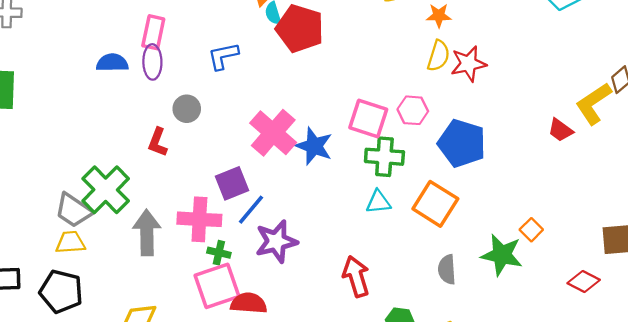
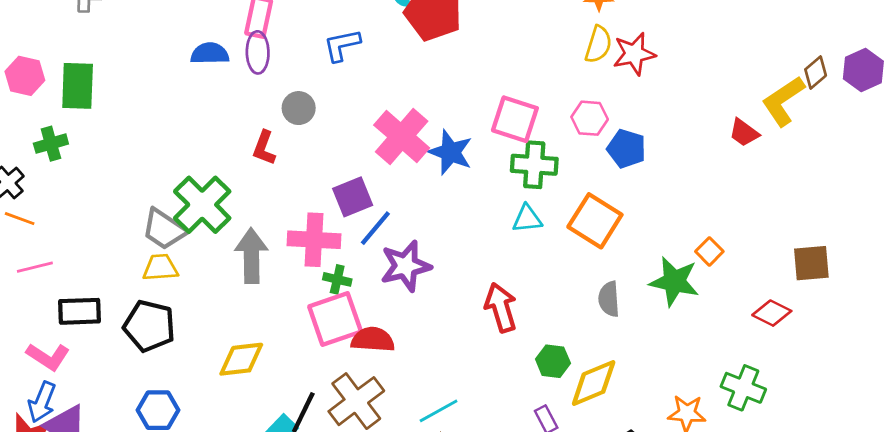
pink hexagon: (413, 110) -> (590, 118), moved
blue pentagon: (462, 143) -> (626, 149), size x0.7

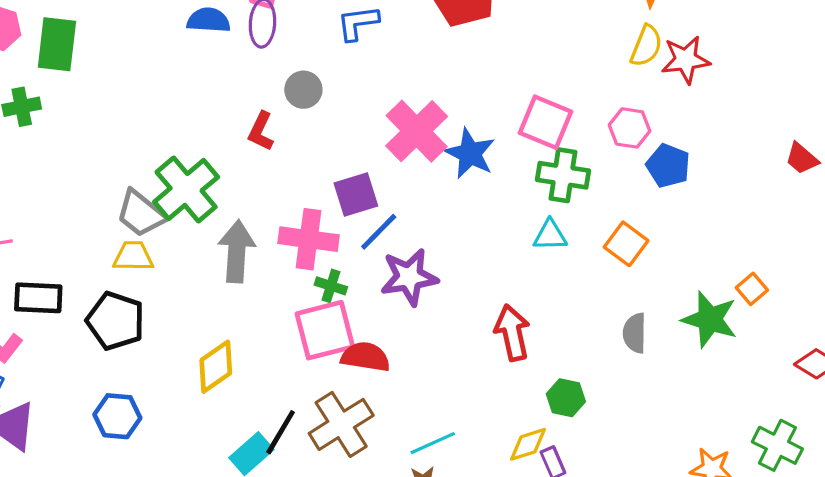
orange square: (595, 221) -> (626, 244), size x0.7
yellow diamond: (241, 359) -> (216, 367), turned -33
yellow diamond: (594, 383) -> (528, 444), moved, size x0.7

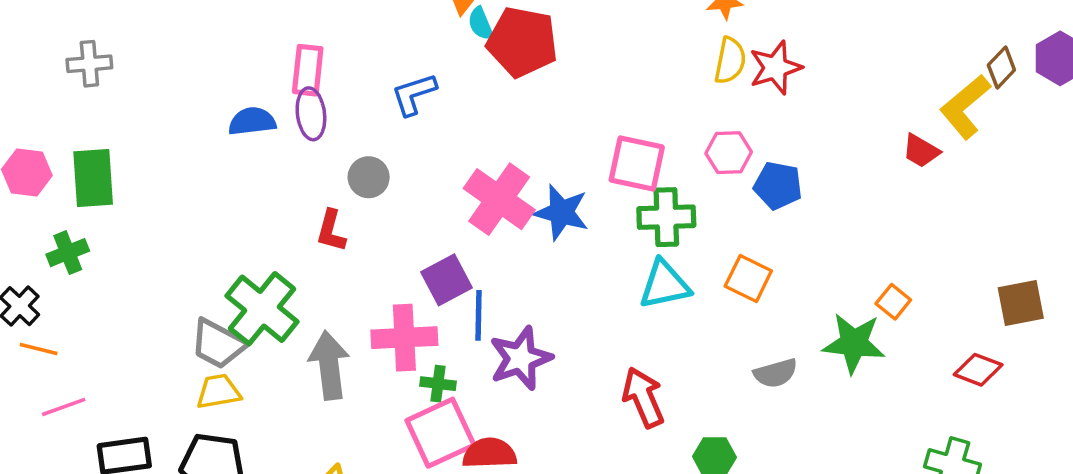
blue line: (379, 232) -> (479, 315), turned -33
cyan triangle: (550, 235) -> (665, 285), size x1.4
gray semicircle: (635, 333) -> (776, 373), turned -96

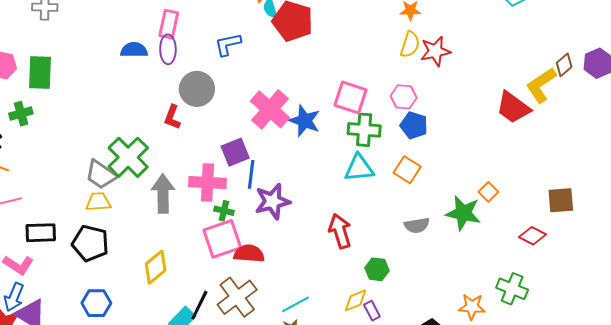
red trapezoid: (921, 151) -> (513, 107), size x1.6
gray circle: (369, 177) -> (197, 89), size x1.5
blue pentagon: (778, 186) -> (414, 125), moved

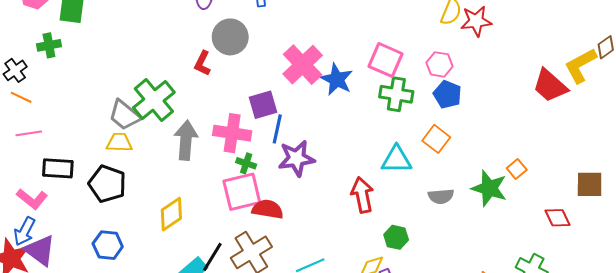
cyan triangle: (359, 168) -> (397, 160), moved
red diamond: (532, 236) -> (557, 218), turned 32

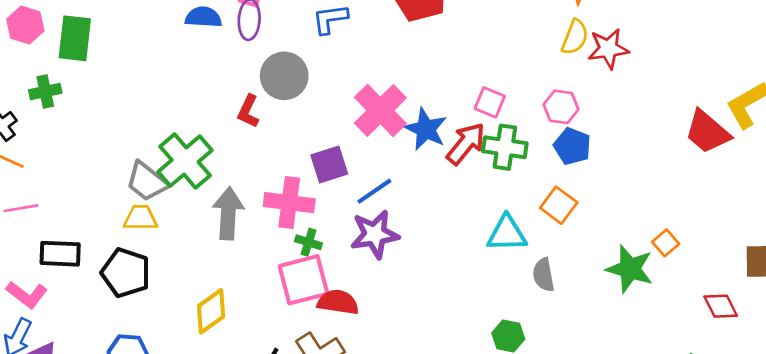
pink square: (386, 60) -> (490, 102), size x0.7
blue line: (277, 129) -> (374, 191), moved, turned 44
red arrow: (362, 195) -> (466, 144), moved, turned 52
gray semicircle: (441, 196) -> (543, 275), moved, turned 85

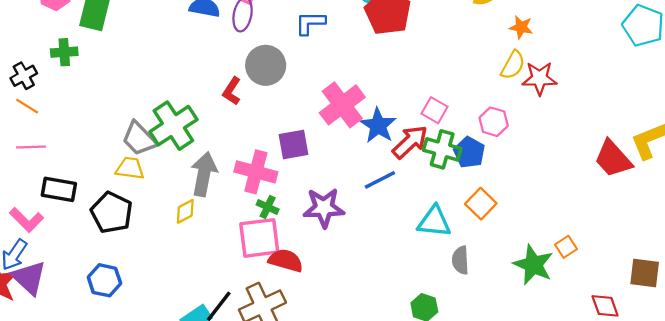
blue pentagon: (572, 146) -> (469, 152), moved
blue line: (374, 191) -> (380, 180), moved
yellow diamond: (211, 311) -> (185, 211), moved, size x0.7

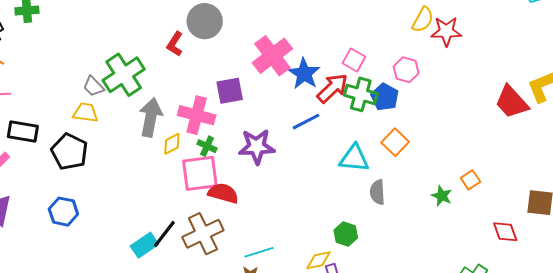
gray trapezoid: (139, 139) -> (93, 86), size x0.7
yellow diamond: (185, 211) -> (172, 144), moved
green star: (533, 265) -> (442, 196), size x0.6

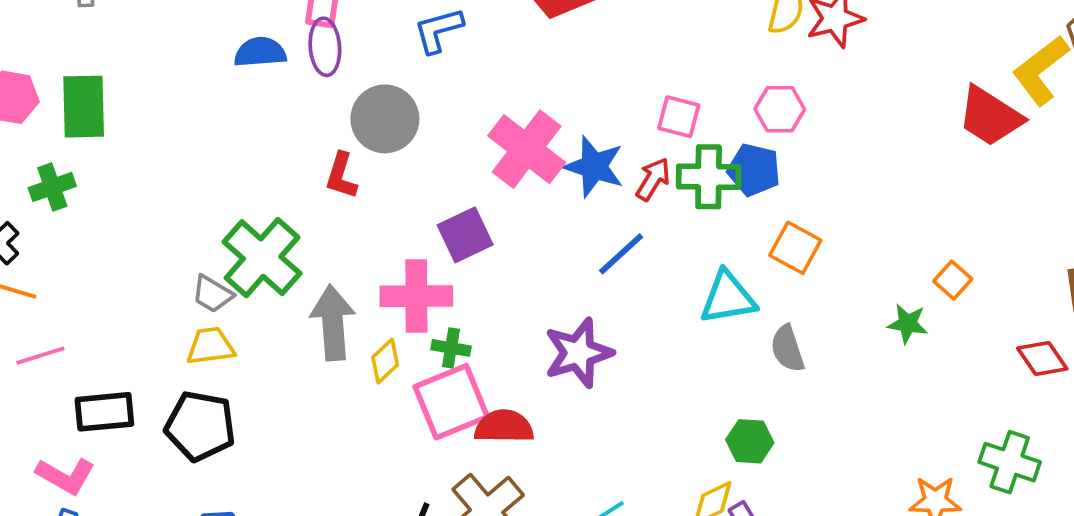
red arrow: (332, 88) -> (653, 179), size x0.7
purple star: (257, 147) -> (578, 353), moved

